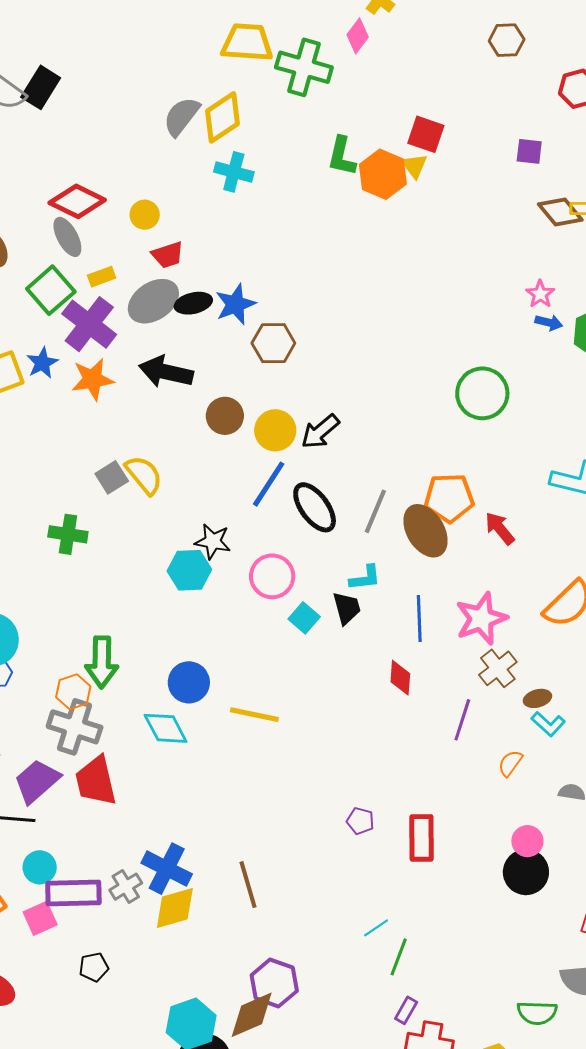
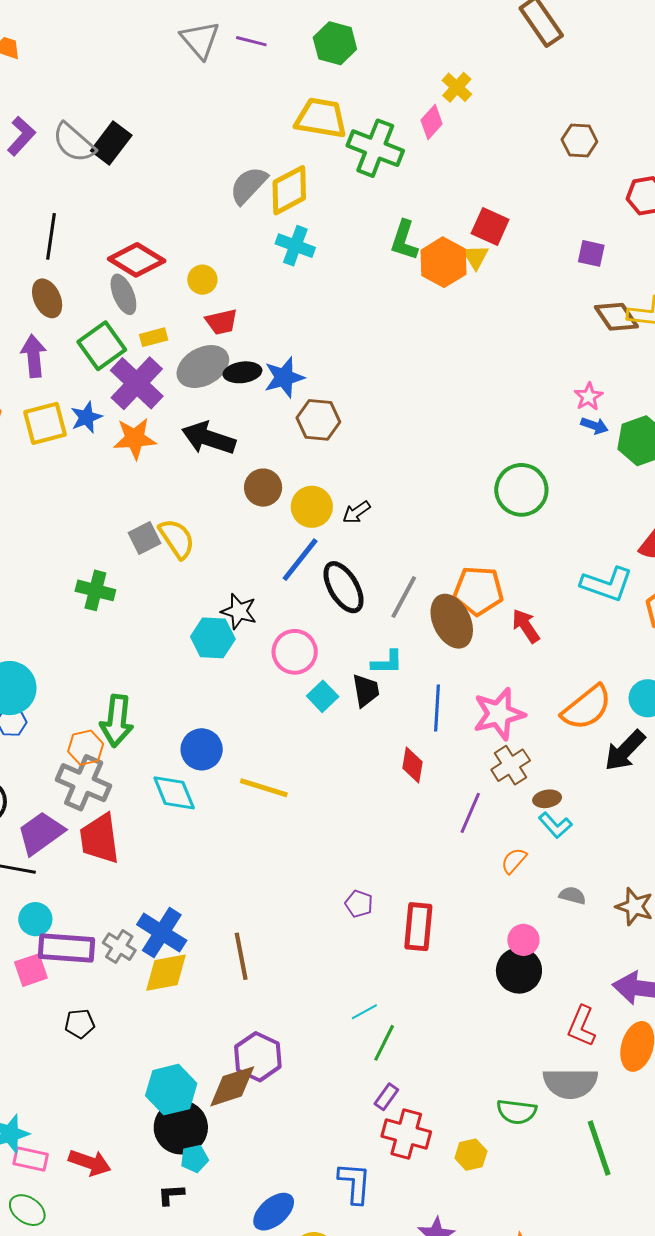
black arrow: (320, 432) -> (356, 512), size x0.7
gray cross: (126, 887) -> (119, 947), turned -32

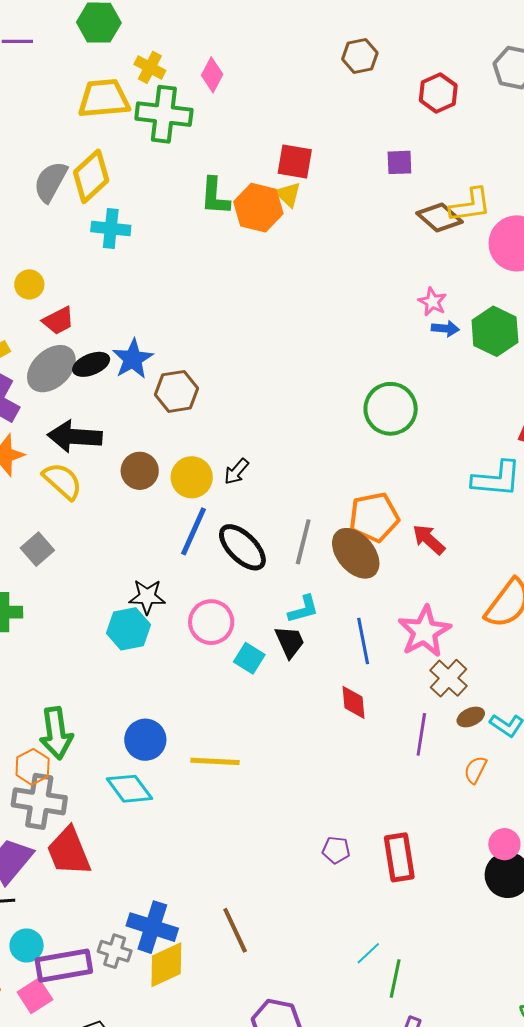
yellow cross: (457, 87) -> (150, 67), moved
yellow semicircle: (177, 539) -> (62, 481), moved
brown ellipse: (547, 799) -> (471, 717), moved

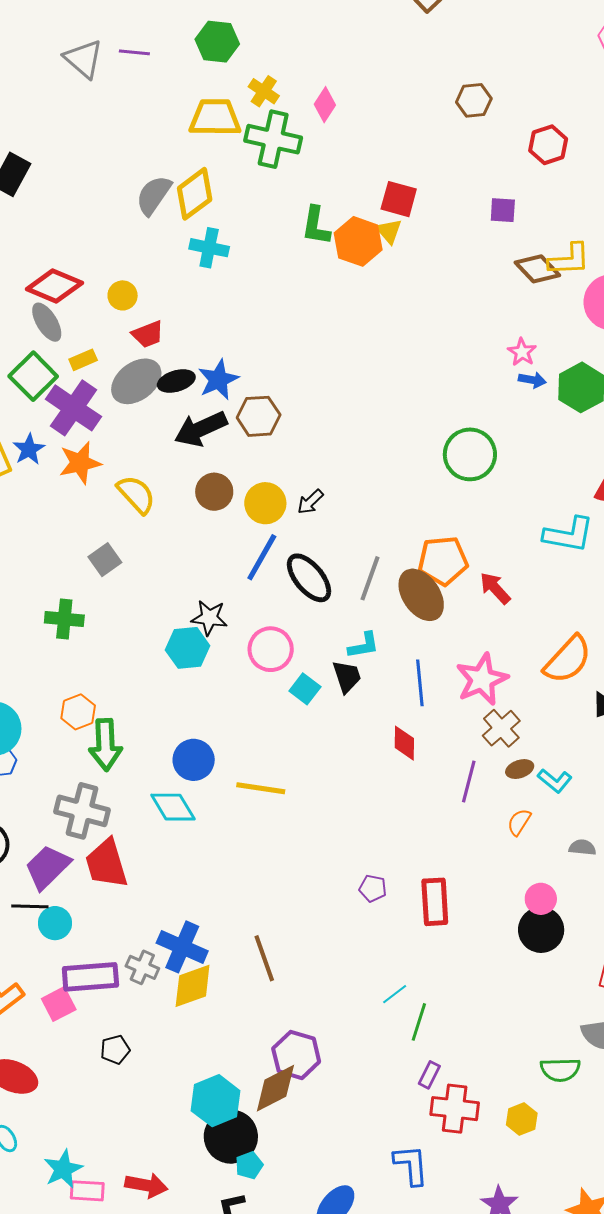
black arrow: (75, 436) -> (201, 429), moved, turned -34
orange hexagon: (33, 767) -> (78, 712), moved
cyan circle: (27, 945) -> (55, 923), moved

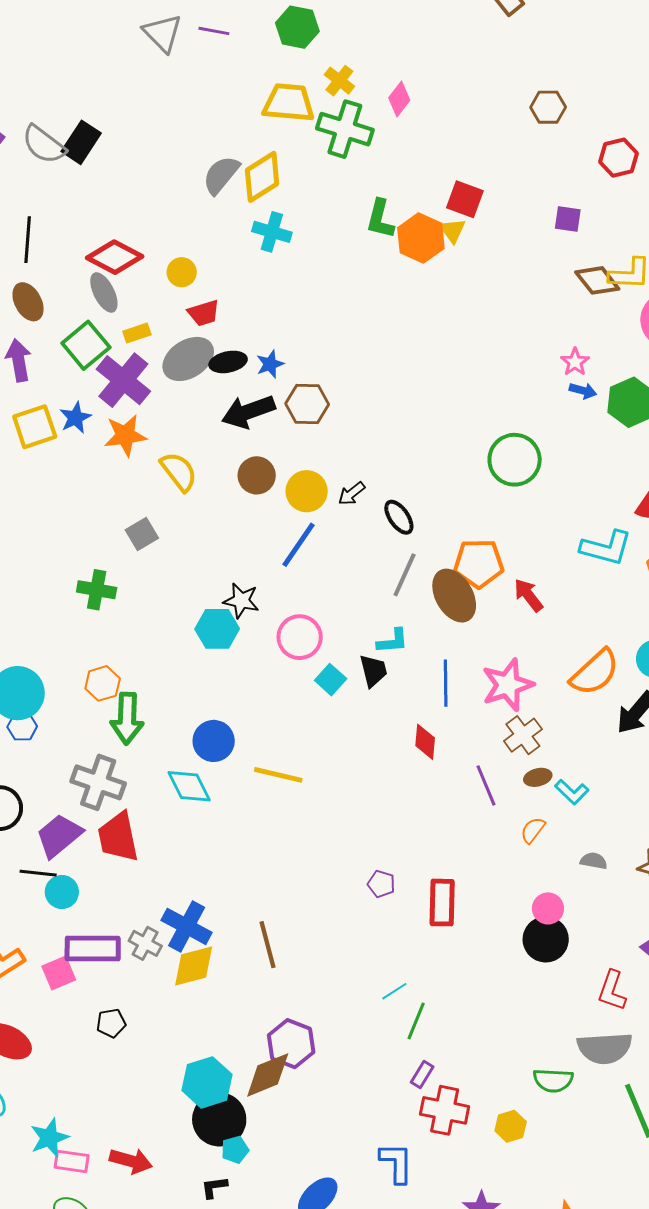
blue star: (218, 380) -> (270, 364), size x0.7
black ellipse: (309, 578) -> (399, 517), moved, size x0.7
purple line: (469, 781) -> (486, 785), turned -42

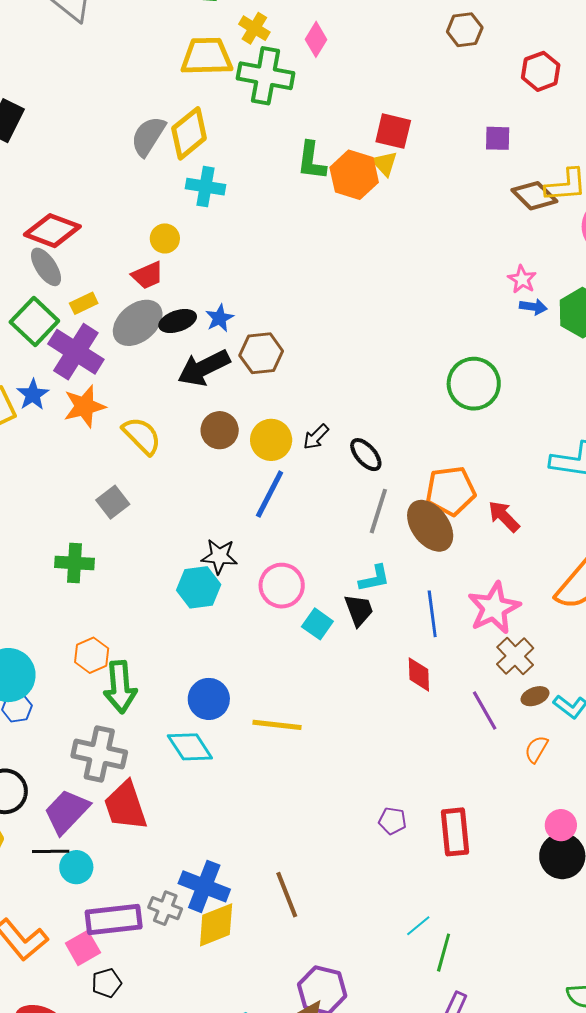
yellow circle: (182, 272) -> (165, 238), moved
black pentagon: (111, 1023) -> (107, 983), moved

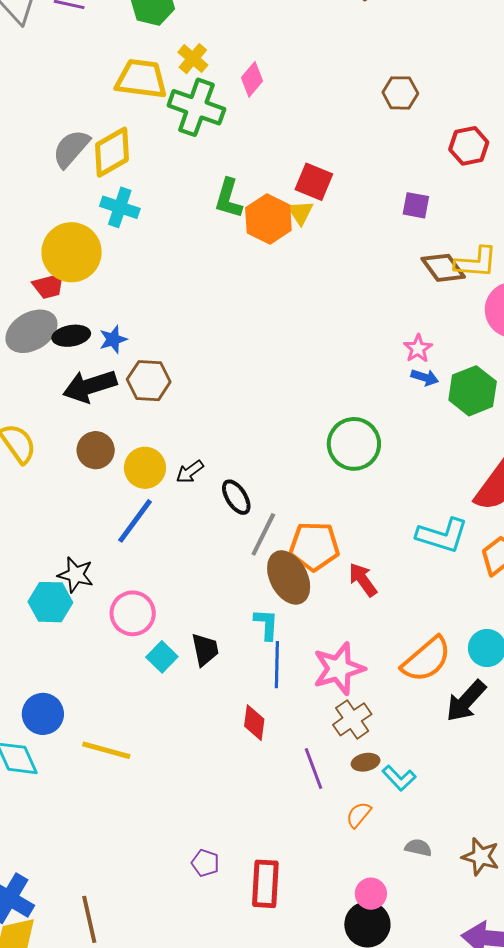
yellow circle: (165, 238) -> (72, 252), size x2.0
gray line: (378, 511) -> (263, 534), moved
cyan L-shape: (374, 578) -> (266, 624), moved, turned -84

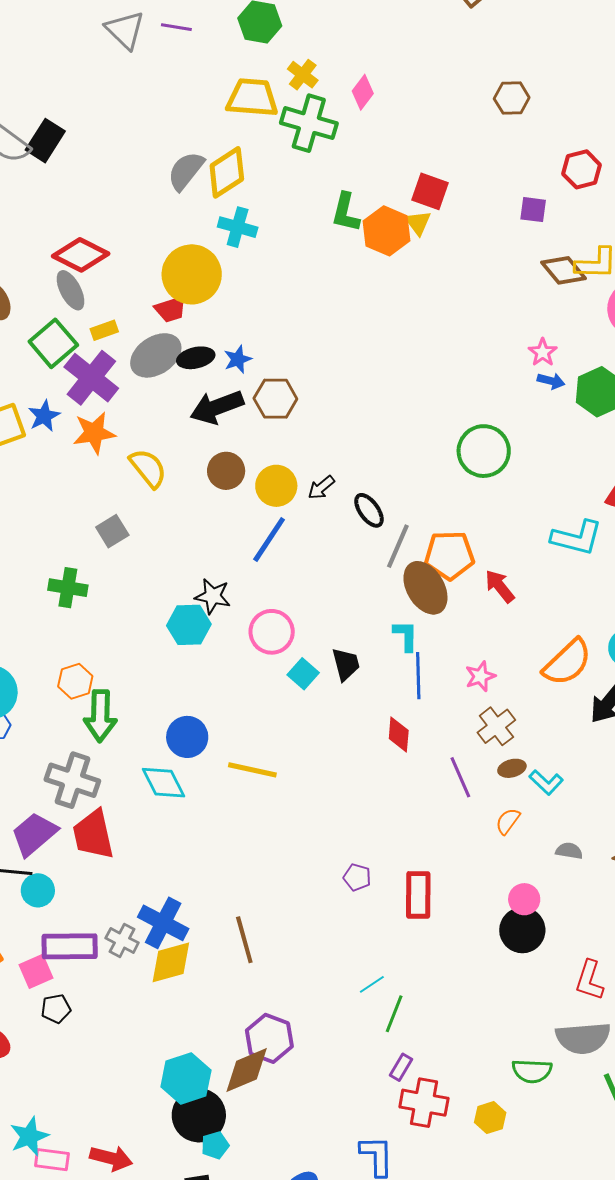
red hexagon: (469, 146) -> (582, 169), moved
pink star: (339, 669) -> (480, 676), size x0.6

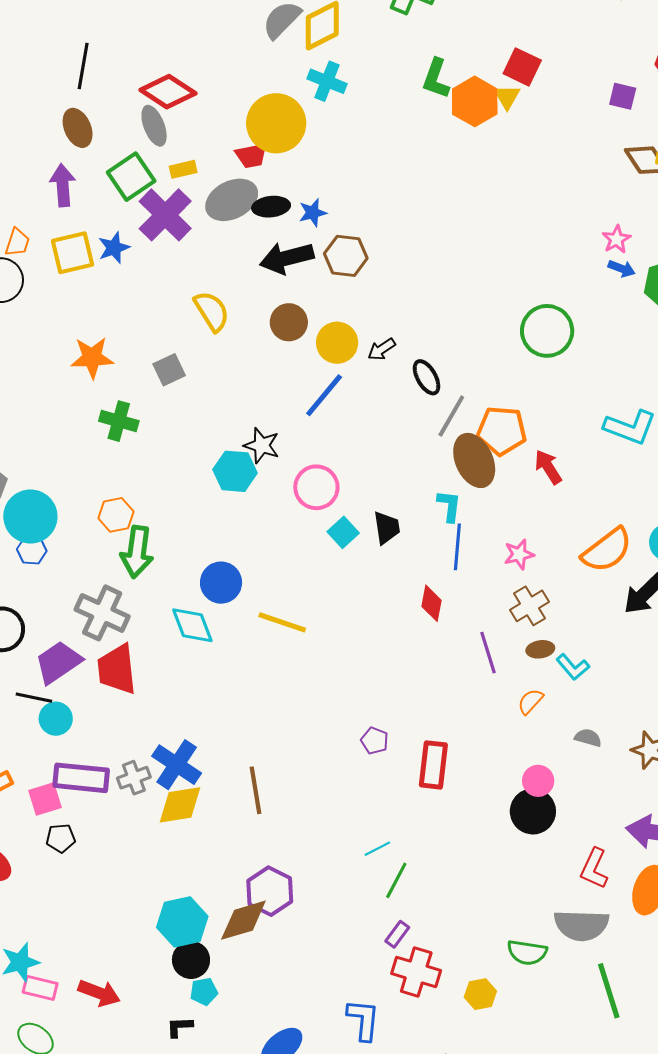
orange star: (94, 433) -> (92, 358), moved
gray cross: (122, 940) -> (134, 778), turned 36
black circle: (199, 1115) -> (191, 960), size x0.7

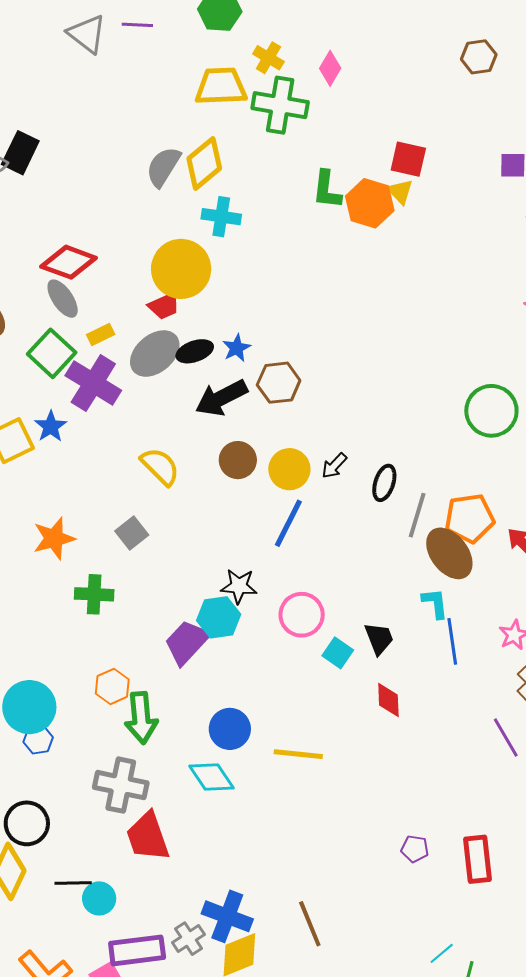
black ellipse: (427, 377) -> (384, 483), turned 60
red diamond: (432, 603) -> (388, 700), moved
purple trapezoid: (58, 662) -> (187, 642), moved

